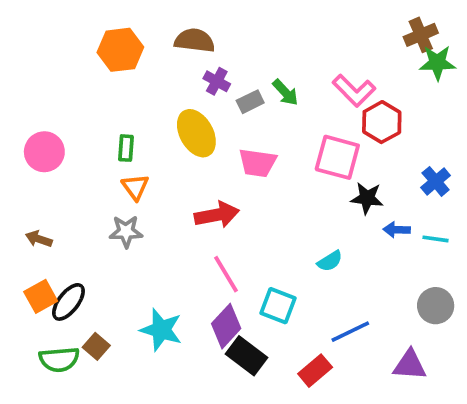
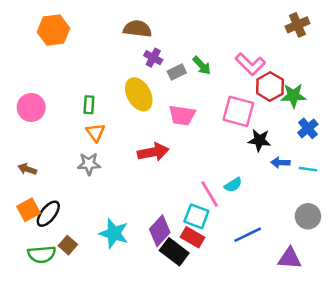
orange hexagon: (120, 50) -> (54, 30), moved
green star: (437, 63) -> (294, 96), moved
pink line: (226, 274) -> (210, 194), moved
red rectangle: (315, 371) -> (193, 237), moved, turned 70

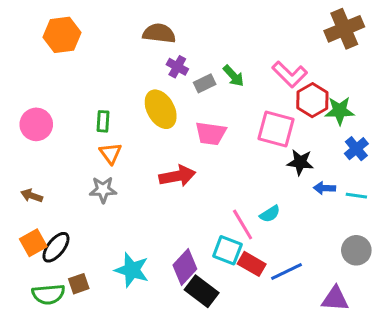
brown cross: (297, 25) -> (344, 29), size x1.4
red rectangle: (193, 237) -> (252, 264), moved
brown square: (68, 245) -> (79, 284), turned 30

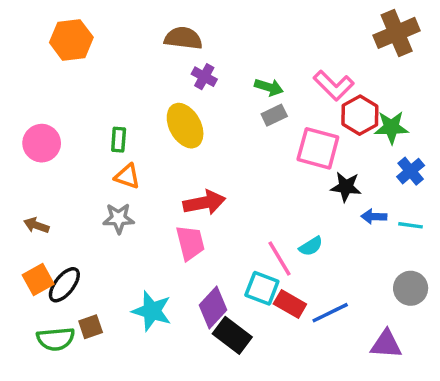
green arrow: (233, 76) -> (269, 87), turned -30
gray rectangle: (205, 83) -> (274, 115), moved
pink trapezoid: (211, 133) -> (190, 243), moved, turned -112
orange triangle: (111, 153) -> (127, 176), turned -35

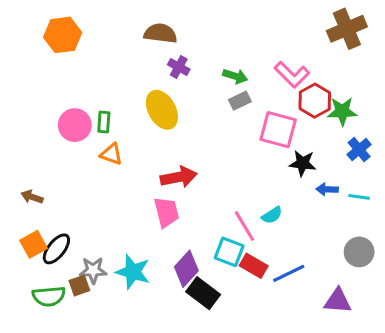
pink circle: (42, 143) -> (75, 125), moved
gray star: (119, 218) -> (93, 270), moved

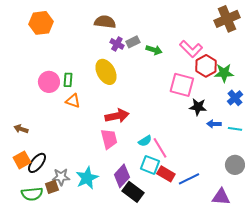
gray rectangle: (240, 101) -> (133, 42), moved
cyan semicircle: (272, 215) -> (145, 141), moved
cyan star: (133, 272) -> (87, 178), turned 30

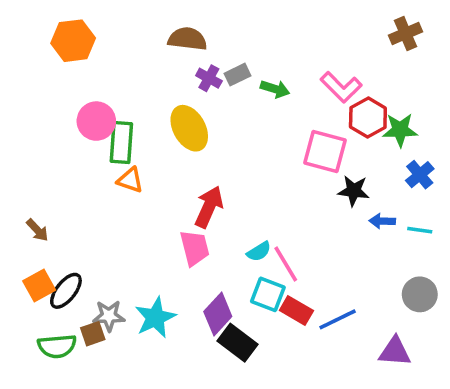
brown cross: (227, 19) -> (405, 34), size x0.7
green rectangle: (68, 80) -> (121, 143), size x1.6
pink circle: (49, 82) -> (96, 121), moved
red arrow: (117, 116) -> (209, 207), turned -55
brown arrow: (21, 129) -> (37, 230), turned -152

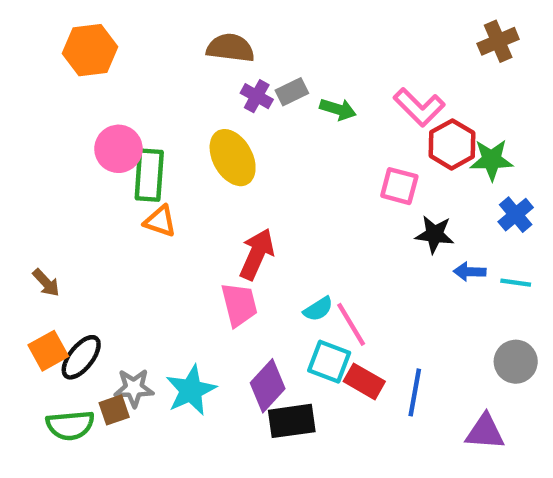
pink square: (325, 151) -> (399, 186), size x0.7
blue line: (338, 319) -> (415, 392), turned -54
black rectangle: (237, 343) -> (292, 421), turned -45

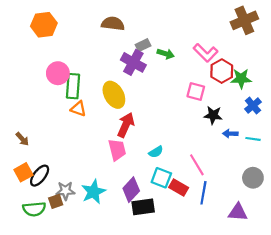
brown cross: (498, 41) -> (244, 20), size x1.4
purple cross: (257, 96) -> (133, 62), moved, size x1.6
yellow ellipse: (233, 158) -> (114, 95), moved
pink line: (351, 324) -> (197, 165), moved

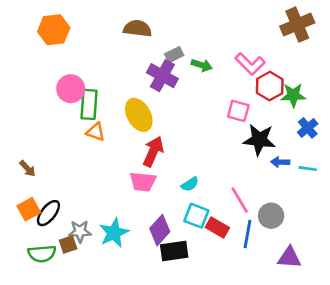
black star: (213, 115) -> (259, 140), size x1.4
pink trapezoid: (117, 150) -> (143, 182), turned 110
gray circle: (253, 178) -> (271, 216), moved

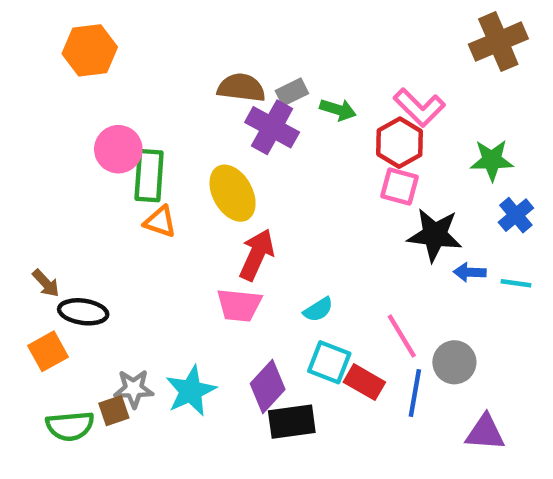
brown semicircle: (137, 28) -> (241, 88), moved
red hexagon: (270, 86) -> (399, 143), moved
black ellipse: (48, 213) -> (83, 312), moved, turned 60

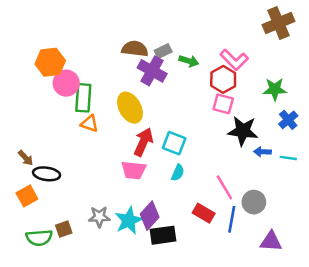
orange hexagon: (90, 50) -> (50, 62), moved
cyan semicircle: (318, 310) -> (178, 173), turned -35
cyan square: (329, 362) -> (174, 143), moved
gray star: (134, 389) -> (99, 217), moved
cyan star: (191, 391) -> (129, 220), moved

